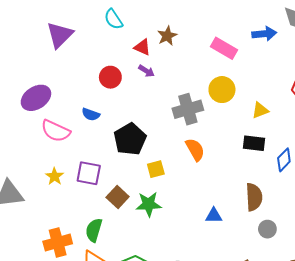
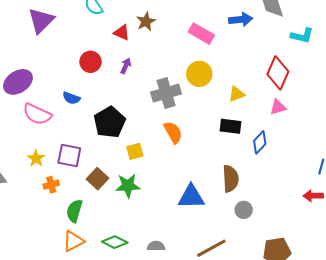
purple arrow: (147, 71) -> (126, 66), moved, turned -98
blue triangle: (214, 216) -> (191, 197), size x1.6
orange cross: (58, 242) -> (51, 185), moved, size x0.6

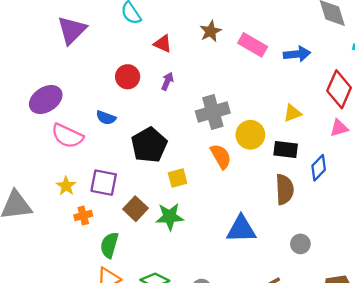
blue arrow: (241, 19) -> (297, 54), moved
brown star: (146, 21) -> (211, 31), moved
yellow circle: (199, 74) -> (250, 135), moved
brown semicircle: (231, 179) -> (284, 189), moved

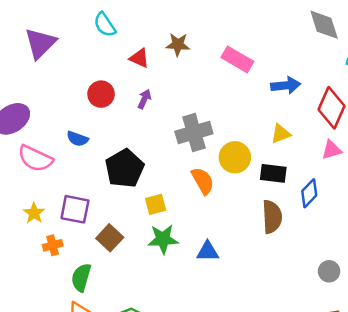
brown star: (211, 31) -> (178, 45), moved, turned 30
blue arrow: (297, 54) -> (286, 85), moved
green star: (170, 217) -> (163, 239), moved
blue triangle: (241, 229) -> (208, 251), moved, size x0.7
gray circle: (300, 244) -> (329, 271), moved

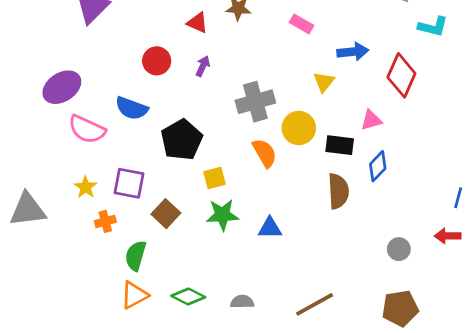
pink rectangle: (237, 59) -> (301, 24), size x0.7
yellow triangle: (281, 134) -> (324, 82), moved, turned -30
blue semicircle: (77, 139) -> (132, 108), size x1.4
pink triangle: (332, 150) -> (371, 120), moved

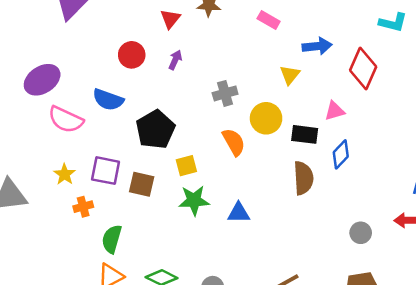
red triangle: (197, 23) -> (170, 19), turned 45
gray cross: (255, 102) -> (225, 93), size x0.7
brown square: (166, 214) -> (142, 184), moved, turned -30

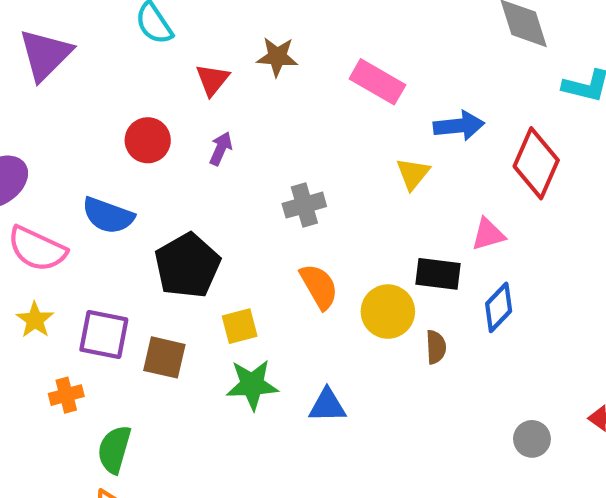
pink rectangle: (269, 20) -> (377, 82), size x1.4
yellow circle: (266, 118) -> (388, 312), moved
yellow star: (64, 174) -> (35, 320), moved
brown semicircle: (303, 178) -> (436, 347), size x0.6

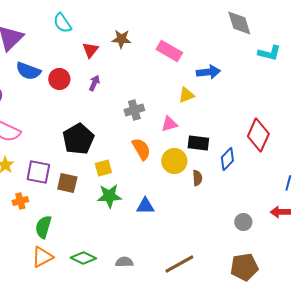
red diamond: (536, 163) -> (258, 135), moved
yellow triangle: (413, 174) -> (186, 95), turned 30
blue semicircle: (108, 215) -> (28, 71), moved
pink triangle: (488, 234) -> (169, 124), moved

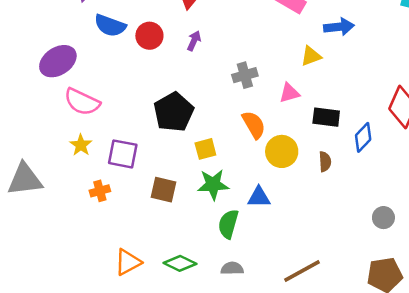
yellow circle: (174, 161) -> (282, 151), moved
brown square: (67, 183) -> (163, 190), moved
green semicircle: (43, 227) -> (228, 224), moved

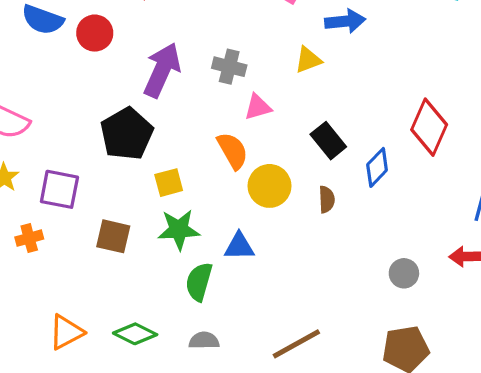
purple arrow: (194, 41) -> (162, 70), moved, size x2.0
gray cross: (245, 75) -> (229, 67), moved, turned 30
pink triangle: (289, 93) -> (258, 107), moved
black rectangle: (326, 117) -> (328, 141), turned 44

